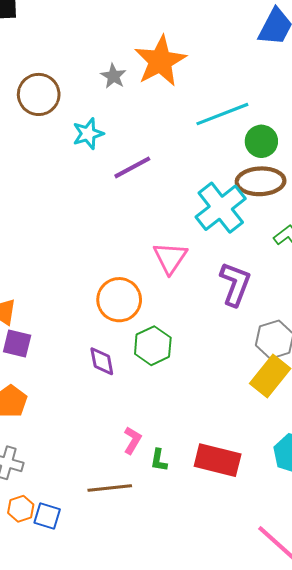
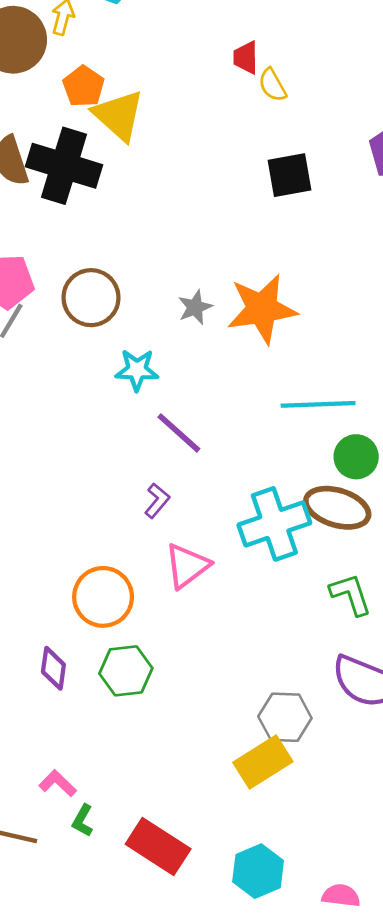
purple line: (132, 167) -> (179, 433), turned 51
purple L-shape: (235, 284) -> (157, 501), moved, size x0.6
pink L-shape: (132, 440) -> (58, 783), turned -96

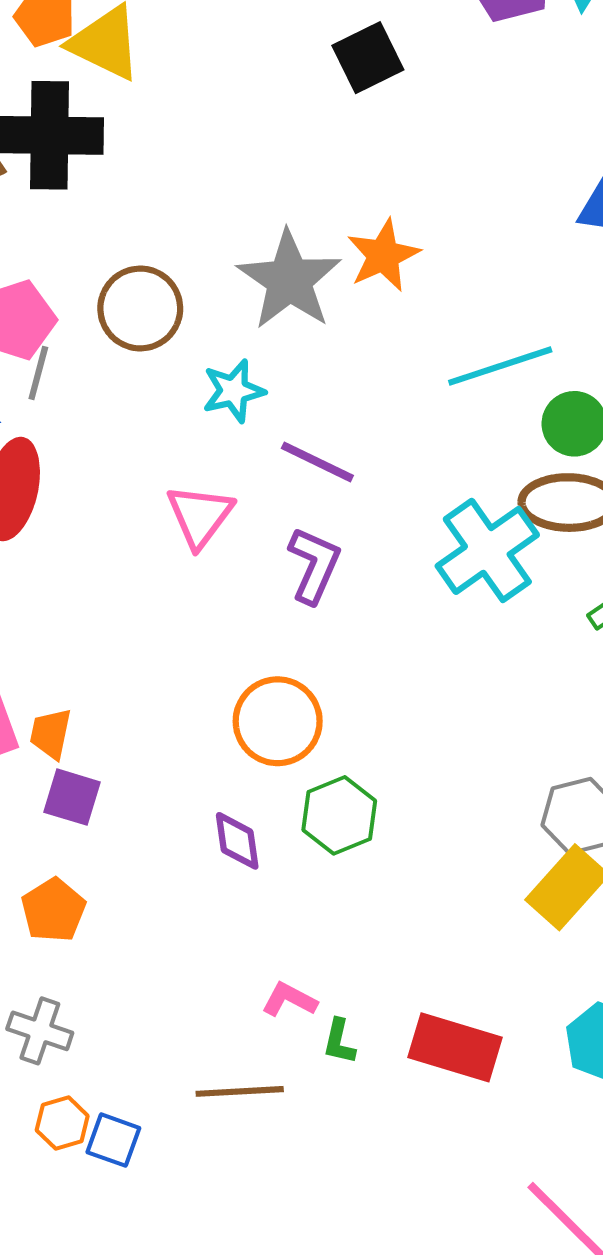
gray star: (195, 307) -> (289, 280), size x2.0
orange star: (262, 309) -> (383, 255), size x0.7
purple L-shape: (157, 501) -> (314, 565), size x1.5
pink triangle: (187, 566) -> (200, 516), moved

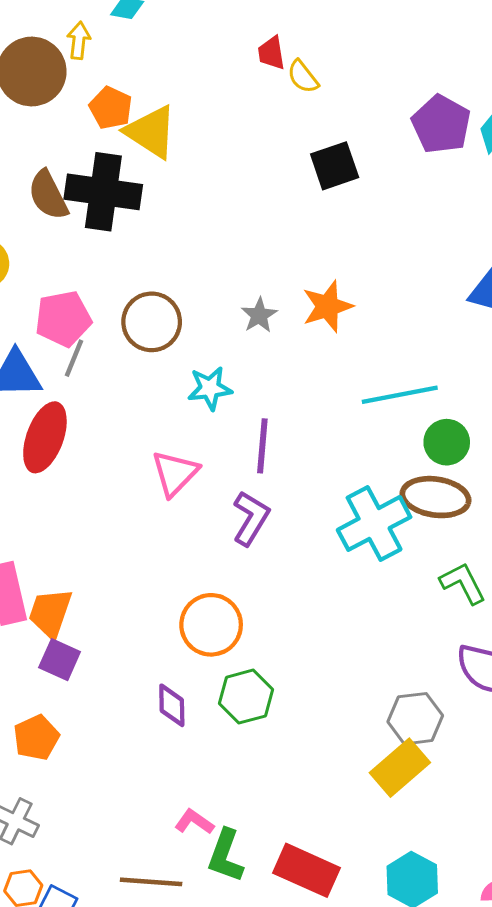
gray star: (289, 280) -> (259, 315), size x0.5
purple line: (317, 462) -> (262, 446), turned 62
orange trapezoid: (51, 734) -> (50, 613), size x1.4
green L-shape: (339, 1042) -> (226, 856), size x1.6

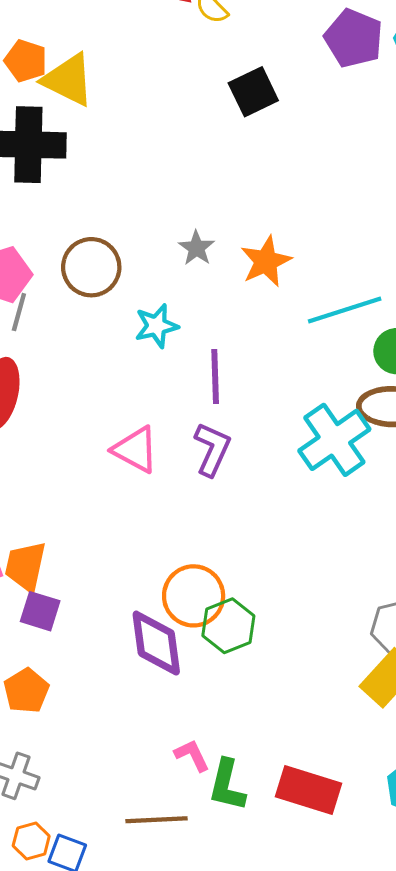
orange star: (327, 306) -> (266, 261), moved
pink triangle: (175, 473) -> (136, 450), moved, turned -39
orange circle: (211, 625) -> (194, 596), moved
purple diamond: (172, 705) -> (156, 643), size x1.6
pink L-shape: (194, 822) -> (192, 755), turned 36

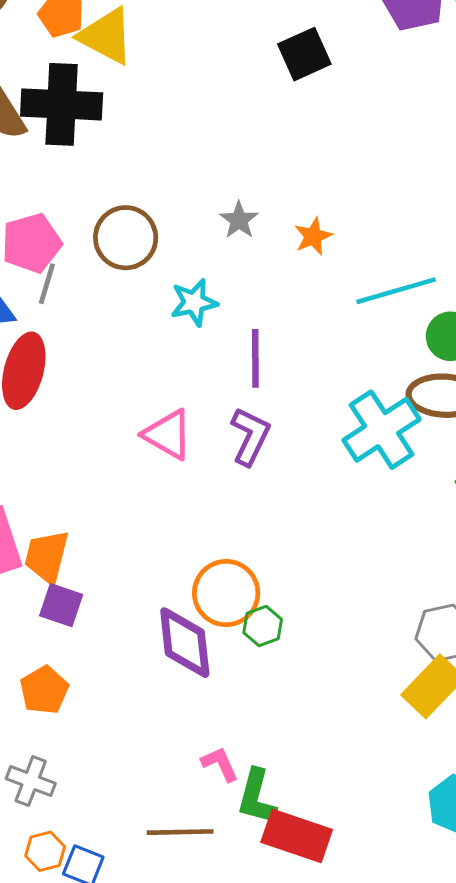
orange star: (266, 261) -> (313, 236), size x0.7
green hexagon: (228, 626) -> (263, 626), size x0.7
red rectangle: (309, 790) -> (297, 836), moved

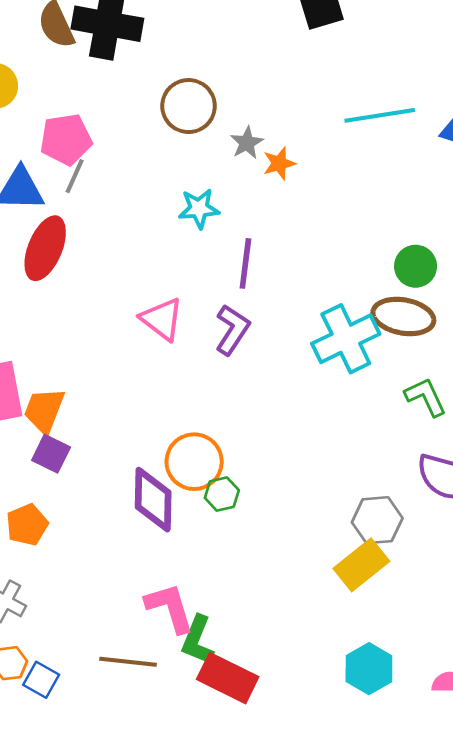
orange star: (313, 236) -> (279, 163), moved
brown circle: (126, 238) -> (189, 106), moved
cyan line: (396, 291) -> (380, 115), moved
pink L-shape: (220, 764) -> (170, 608), size x1.6

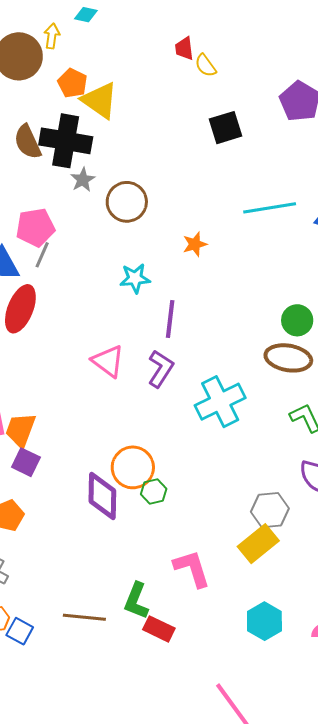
gray star: (247, 143) -> (83, 180), moved
cyan cross: (346, 339) -> (220, 402), moved
pink L-shape: (170, 608) -> (192, 568), moved
red rectangle: (228, 678) -> (159, 629), size x0.7

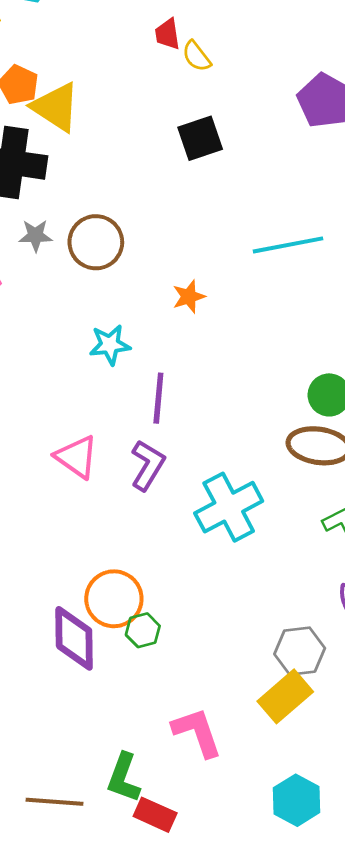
black square: (226, 128) -> (200, 138), moved
gray star: (83, 180) -> (35, 236), moved, turned 30

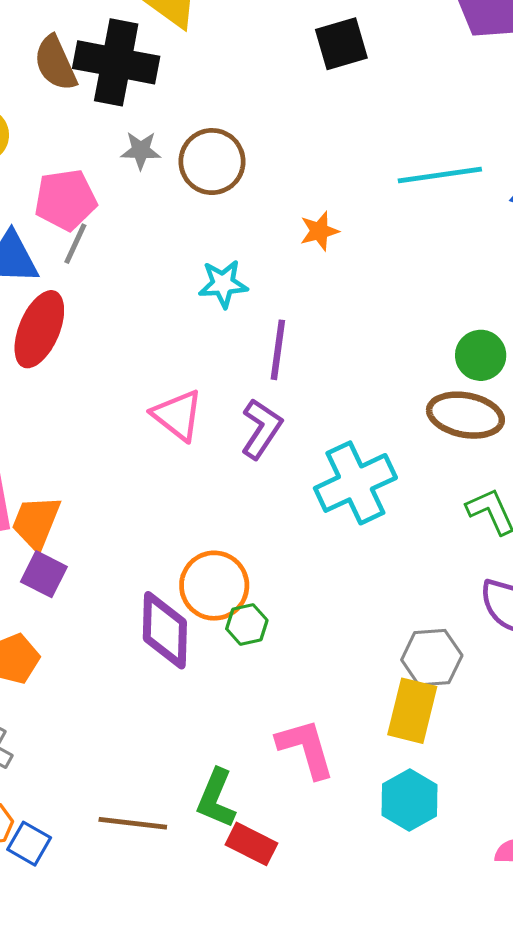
yellow rectangle: (285, 696) -> (412, 711), turned -38
cyan hexagon: (296, 800) -> (410, 800), moved

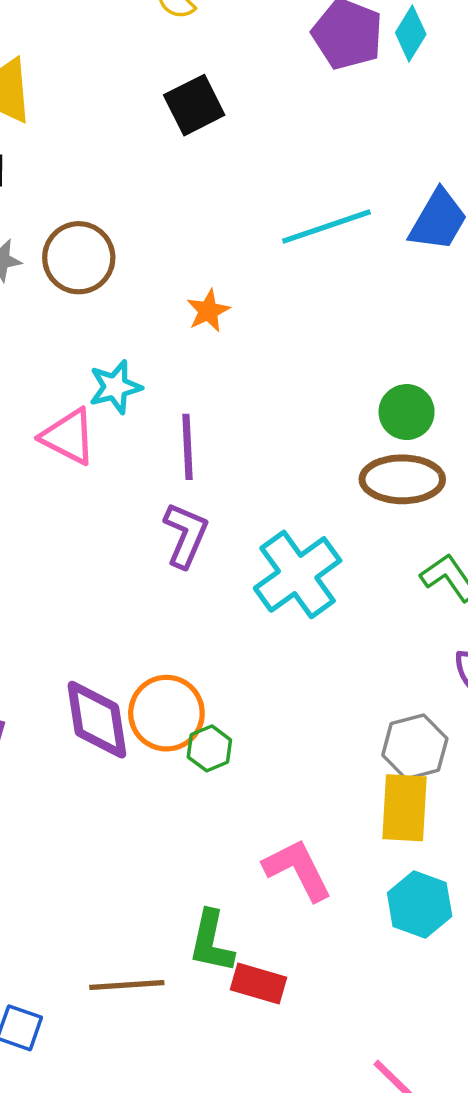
pink triangle: (178, 415) -> (68, 437), moved
purple diamond: (165, 630) -> (97, 720), moved

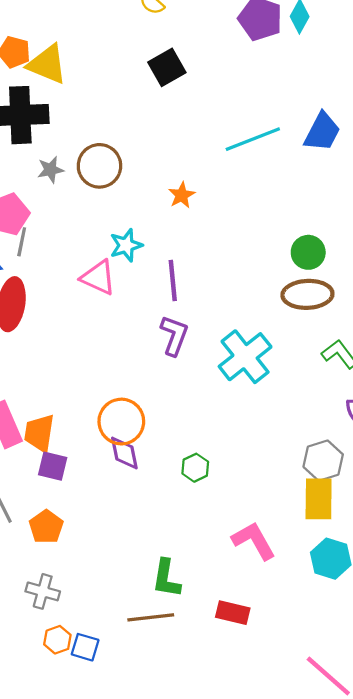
orange circle: (166, 713) -> (121, 422), moved
purple diamond: (97, 720) -> (124, 453), size x0.7
green L-shape: (211, 942) -> (166, 578), moved

